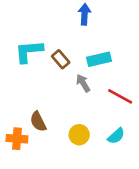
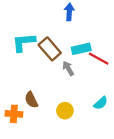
brown rectangle: (61, 59) -> (50, 49), size x1.5
red line: (120, 96) -> (99, 59), moved
cyan semicircle: (116, 136) -> (101, 103), moved

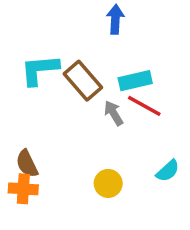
red line: (99, 59) -> (144, 106), moved
brown semicircle: (31, 100) -> (27, 164), moved

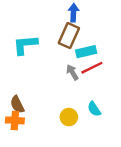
brown rectangle: (83, 81) -> (69, 36), moved, turned 65
red line: (144, 106) -> (92, 68), turned -55
cyan semicircle: (168, 171) -> (94, 109), moved, turned 98

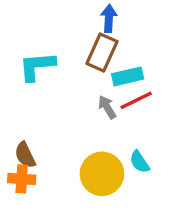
yellow circle: (69, 117) -> (102, 174), size x1.6

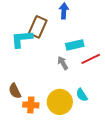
brown rectangle: (102, 53) -> (38, 27), moved
red line: (136, 100) -> (91, 59), moved
orange cross: (22, 179) -> (31, 105), moved

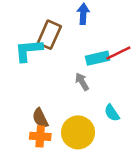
red line: (91, 59) -> (118, 53), moved
brown semicircle: (15, 91) -> (40, 118), moved
cyan semicircle: (82, 95) -> (112, 113), moved

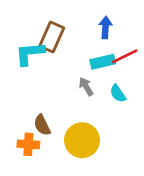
blue arrow: (83, 14) -> (105, 27), moved
cyan semicircle: (112, 113) -> (118, 93), moved
orange cross: (40, 136) -> (28, 144), moved

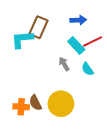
blue arrow: (105, 27) -> (78, 20), turned 84
cyan rectangle: (103, 62) -> (76, 46), turned 60
brown semicircle: (42, 125) -> (35, 103), moved

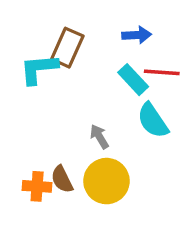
red line: (93, 41) -> (162, 72), turned 30
gray arrow: (64, 64) -> (99, 137), moved
cyan semicircle: (87, 69) -> (153, 121), size x1.5

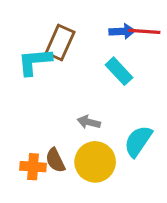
red line: (162, 72) -> (144, 31), moved
cyan semicircle: (153, 121) -> (138, 141), moved, turned 68
gray arrow: (99, 137) -> (89, 122), turned -45

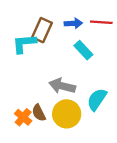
blue arrow: (122, 31) -> (73, 23), moved
gray arrow: (89, 122) -> (62, 86), size x1.6
orange cross: (33, 167) -> (23, 117), turned 36

